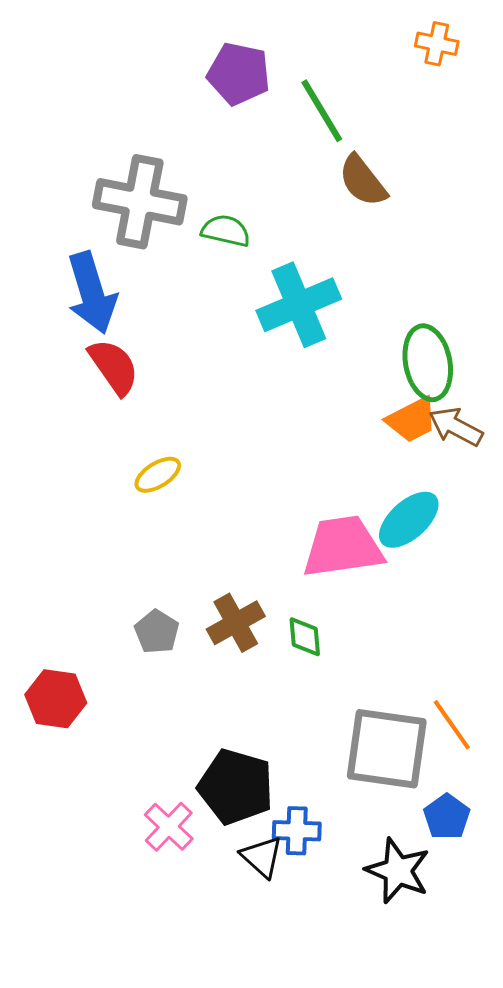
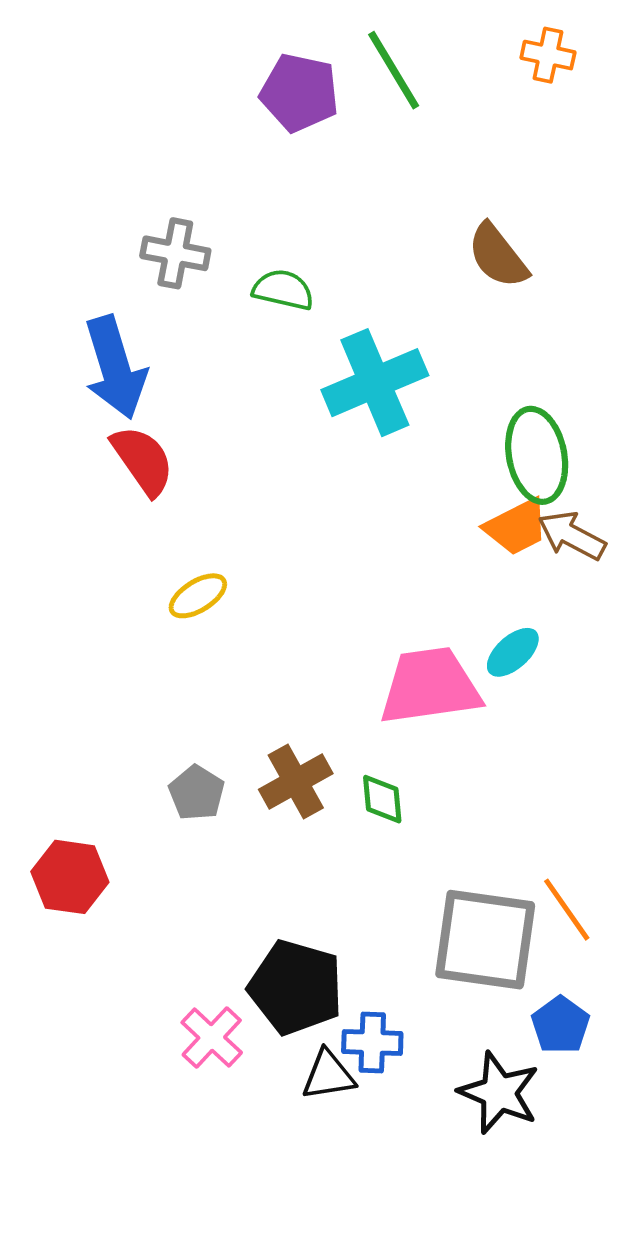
green line: (322, 111) -> (394, 70), moved
brown semicircle: (363, 181) -> (498, 256), moved
gray cross: (140, 202) -> (175, 253), size x0.6
cyan ellipse: (409, 520) -> (513, 652), size x0.7
black triangle: (262, 857) -> (328, 1075), turned -51

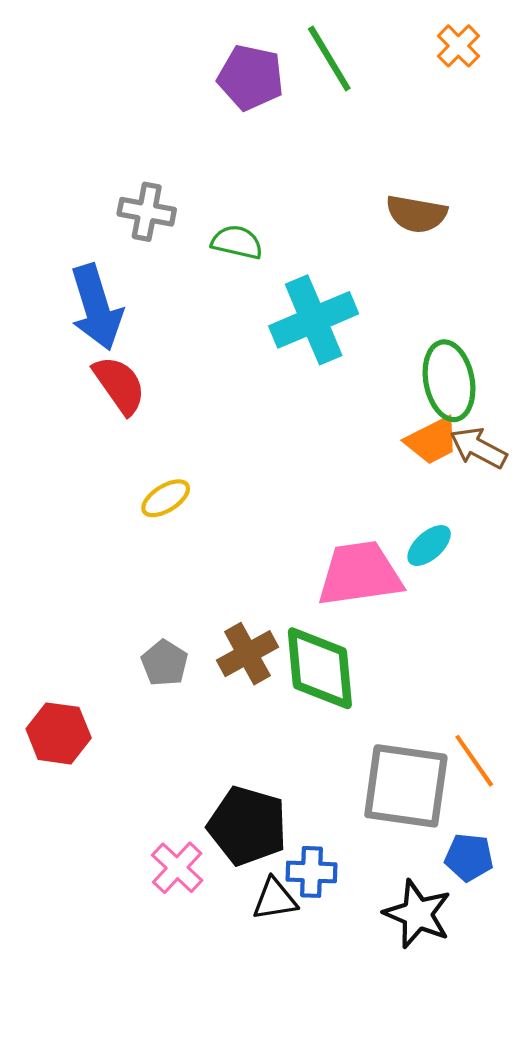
orange cross: (548, 55) -> (458, 46), turned 33
brown semicircle: (498, 256) -> (416, 214), turned -42
green diamond: (382, 799) -> (320, 668), size x2.0
blue pentagon: (560, 1025) -> (469, 857), turned -30

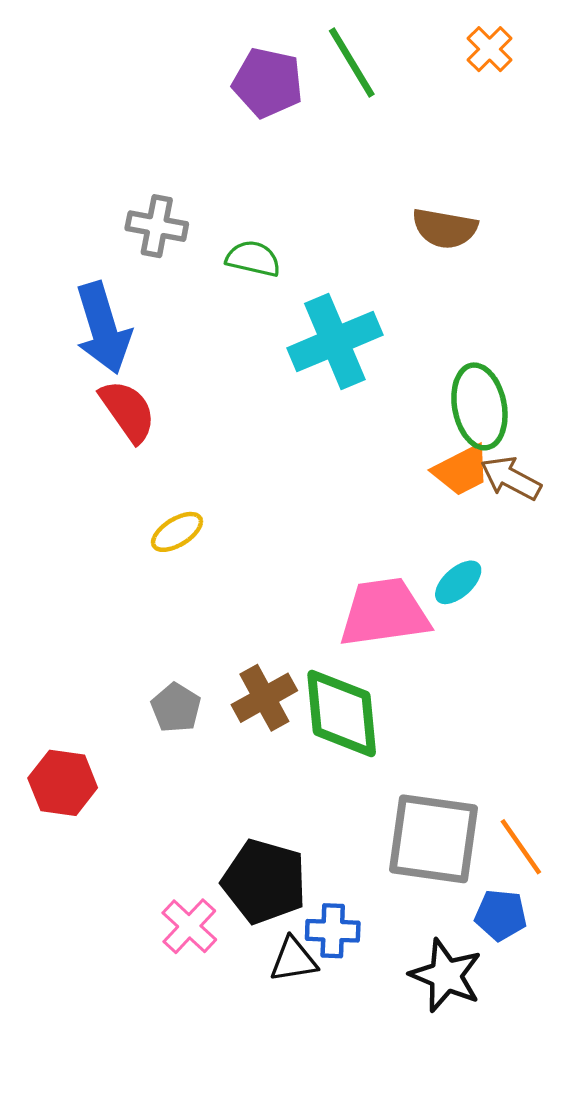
orange line: (474, 761) -> (521, 847), moved

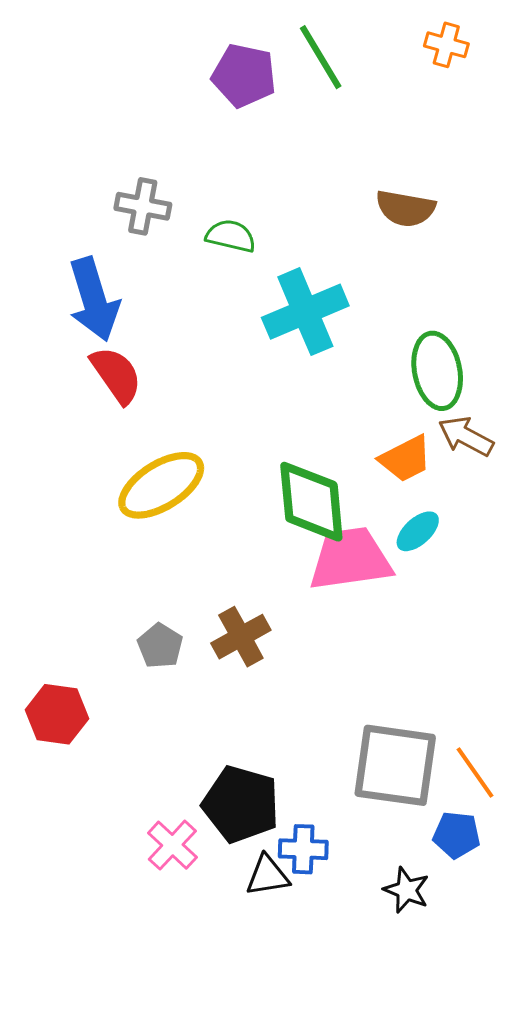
orange cross: (490, 49) -> (446, 45), turned -30
orange trapezoid: (462, 470) -> (405, 459), moved
yellow ellipse: (177, 532) -> (161, 485), size x1.8
green diamond: (342, 713) -> (311, 502), moved
black star: (446, 976) -> (406, 890), size x0.7

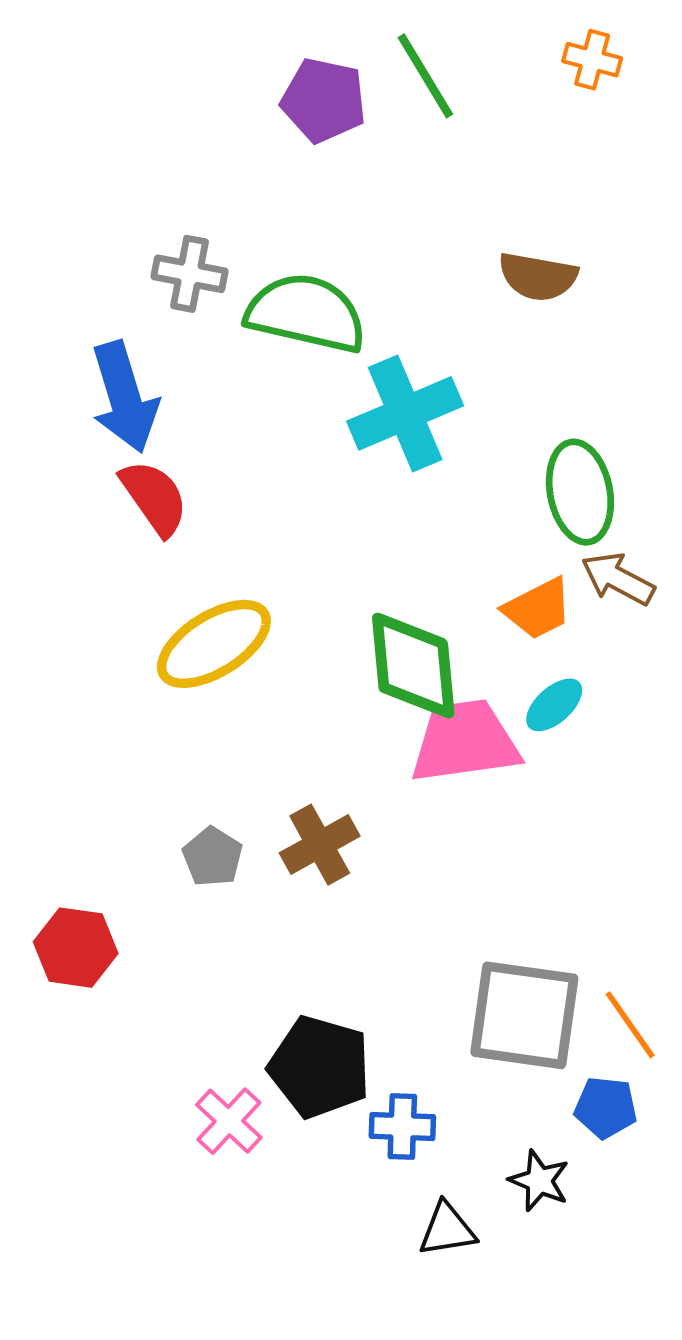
green semicircle: (231, 236) -> (306, 313), size x1.8
black triangle: (267, 876) -> (447, 1230), moved

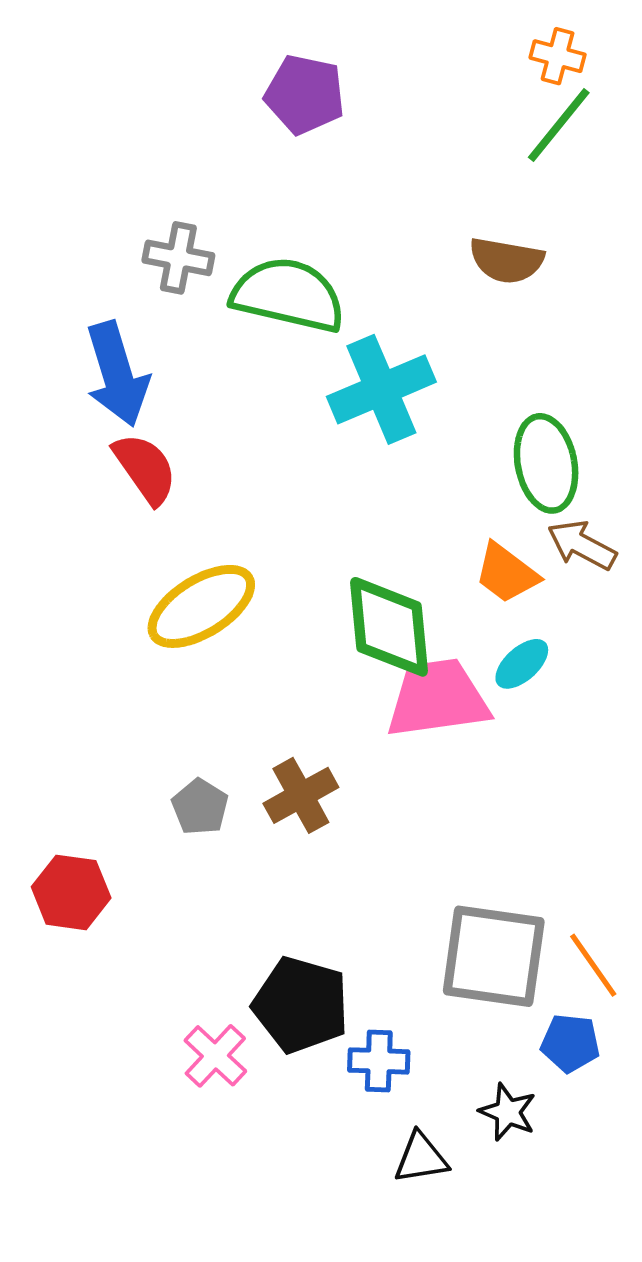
green line: (425, 76) -> (559, 125), moved, turned 70
orange trapezoid: (538, 609) -> (506, 573), turned 64

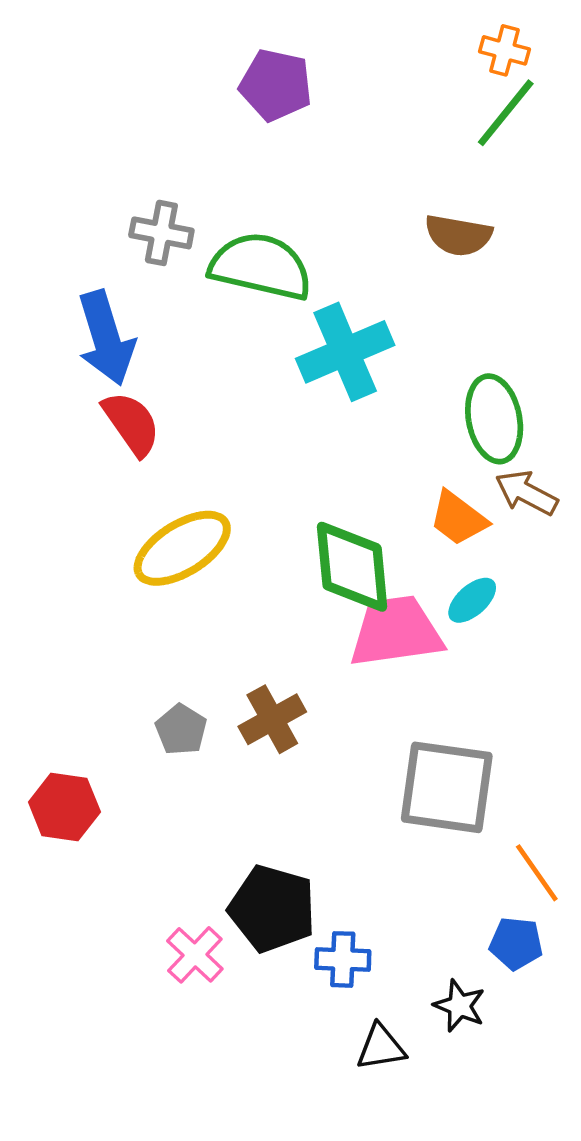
gray square: (494, 956) -> (447, 787), moved

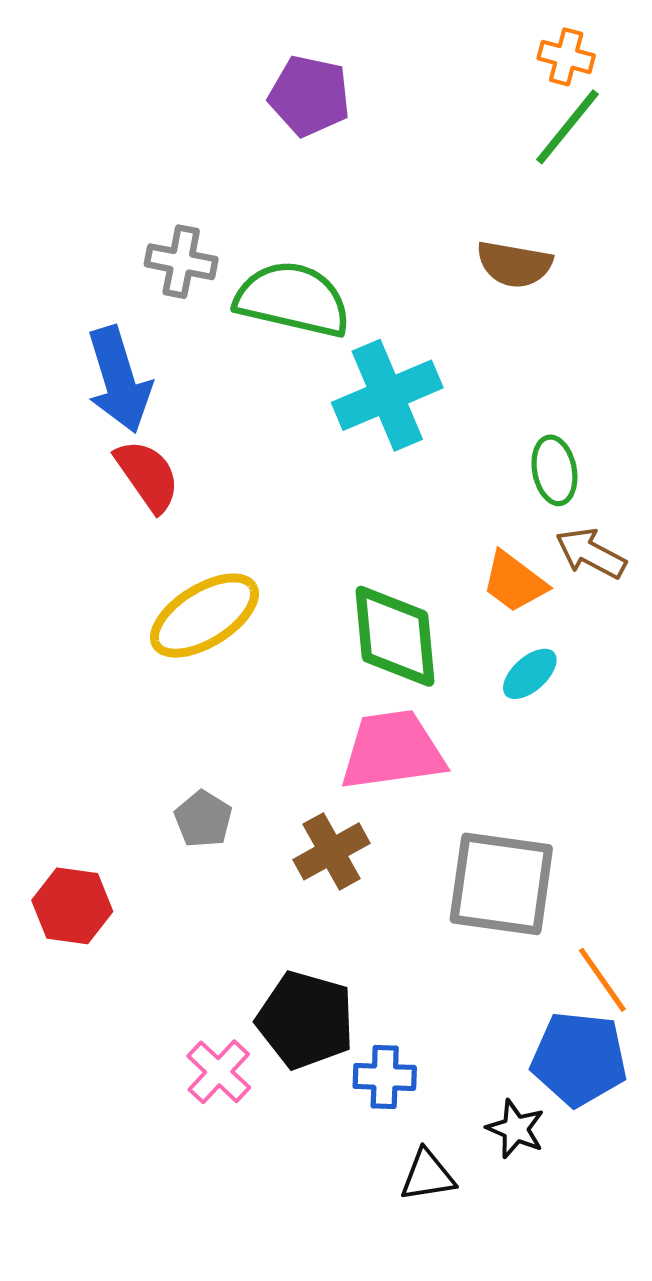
green ellipse: (494, 419) -> (554, 470), size x0.7
pink trapezoid: (396, 631) -> (392, 750), moved
brown cross: (272, 719) -> (332, 851), moved
blue pentagon: (516, 943) -> (579, 1059), size x1.6

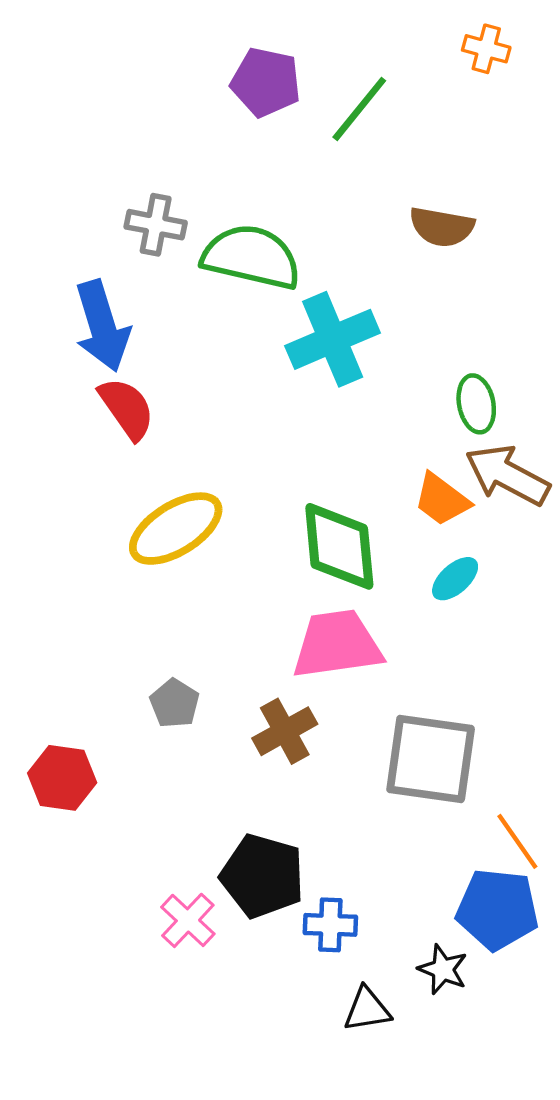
green line: (567, 127) -> (359, 109), moved
brown arrow: (591, 553) -> (507, 475), size x1.4

